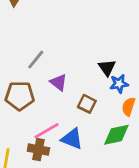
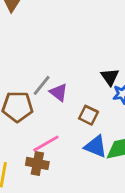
gray line: (36, 60) -> (42, 85), moved
blue triangle: (72, 139) -> (96, 146), moved

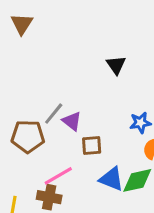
black triangle: (110, 77) -> (116, 65), moved
brown square: (88, 115) -> (92, 145), moved, turned -30

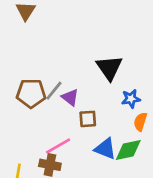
black triangle: (116, 65) -> (109, 68), moved, size x1.5
brown pentagon: (28, 136) -> (31, 93), moved

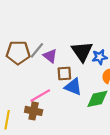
black triangle: (109, 68) -> (82, 51), moved
blue triangle: (105, 149) -> (73, 87), moved

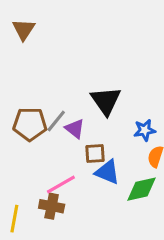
black triangle: (82, 51) -> (106, 101), moved

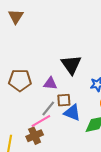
gray line: (56, 121) -> (48, 108), moved
purple triangle: (75, 129) -> (50, 83), turned -32
brown cross: (52, 206) -> (35, 136), turned -35

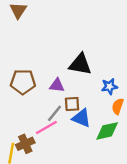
black triangle: (71, 65) -> (80, 64), turned -45
brown cross: (35, 136) -> (25, 144), moved

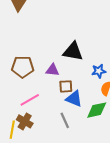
gray line: (54, 113) -> (65, 120), moved, turned -63
pink line: (46, 127) -> (30, 100), moved
brown cross: (25, 144) -> (25, 121), turned -35

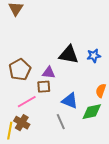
brown pentagon: (23, 67) -> (20, 70), turned -30
blue star: (99, 71) -> (94, 56), moved
brown square: (66, 86) -> (44, 87), moved

